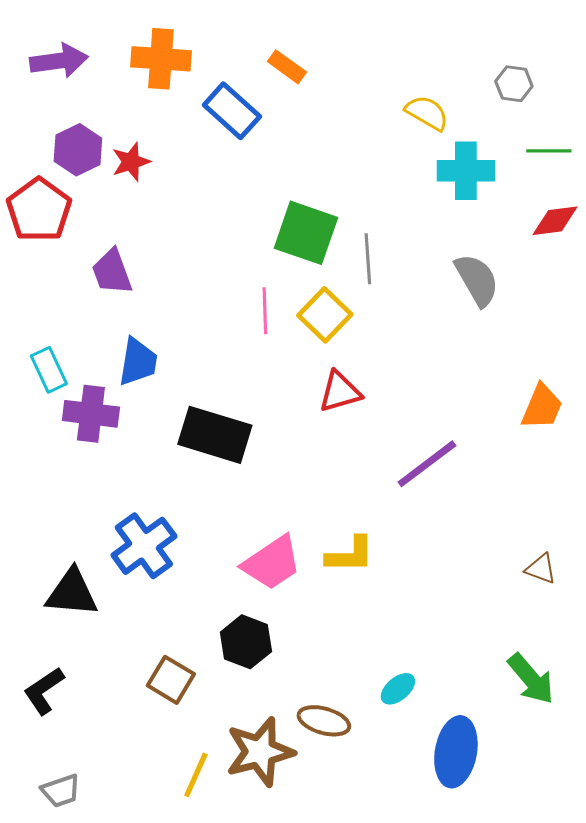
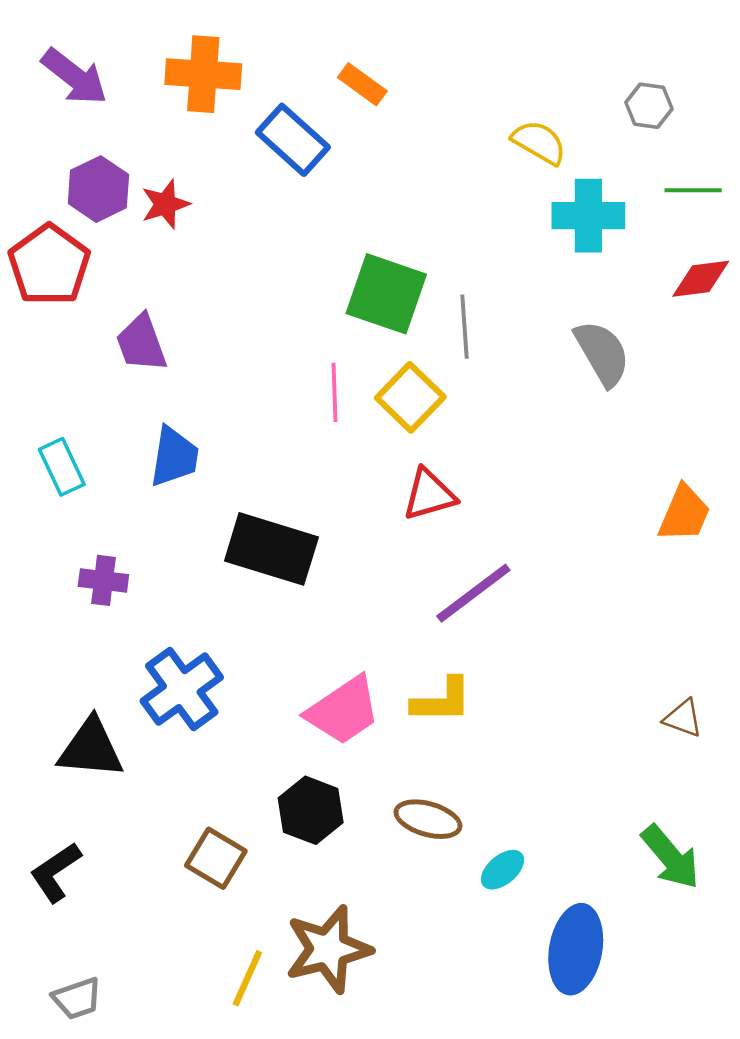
purple arrow: (59, 61) -> (74, 77), turned 46
purple cross: (91, 414) -> (103, 580), moved, size x0.7
purple line: (427, 464) -> (473, 593), moved
brown ellipse: (324, 721) -> (428, 819), moved

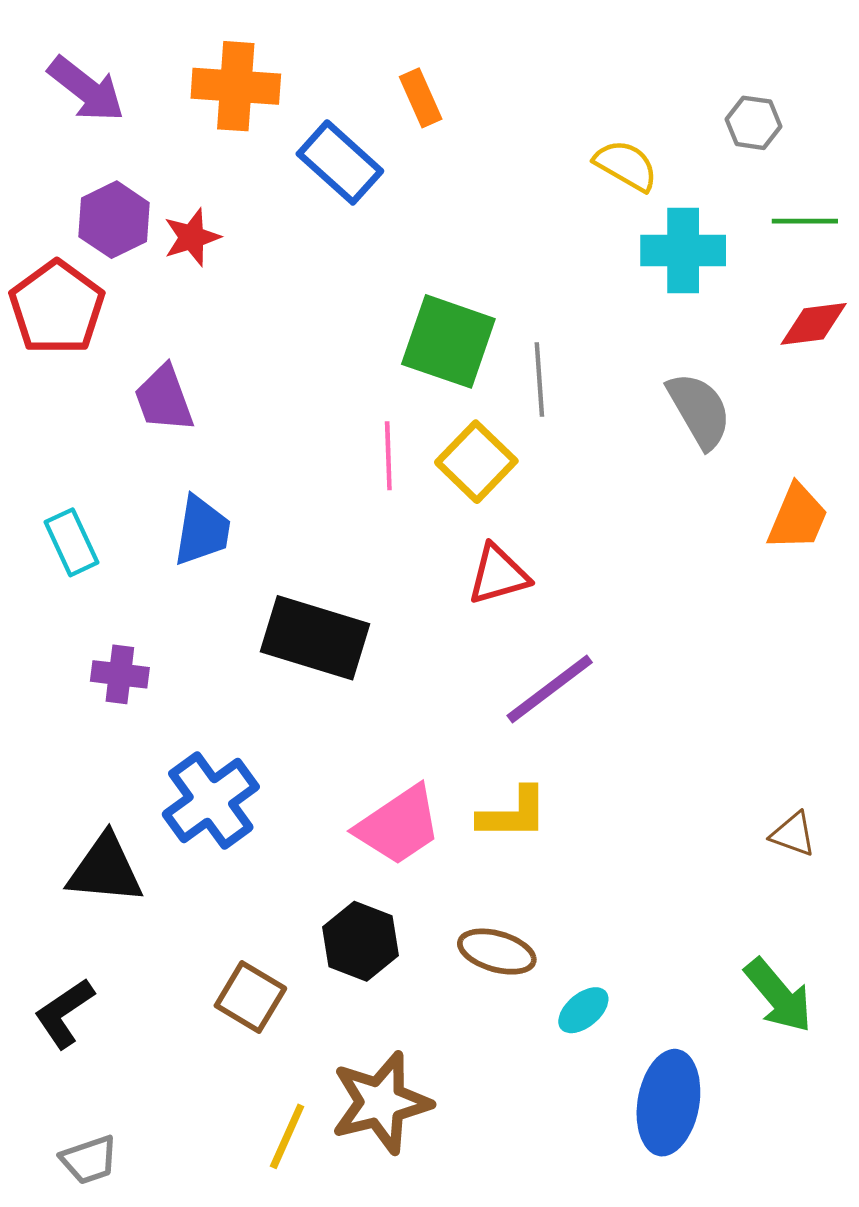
orange rectangle: (362, 84) -> (421, 98), turned 30
orange trapezoid: (684, 514) -> (798, 517), moved

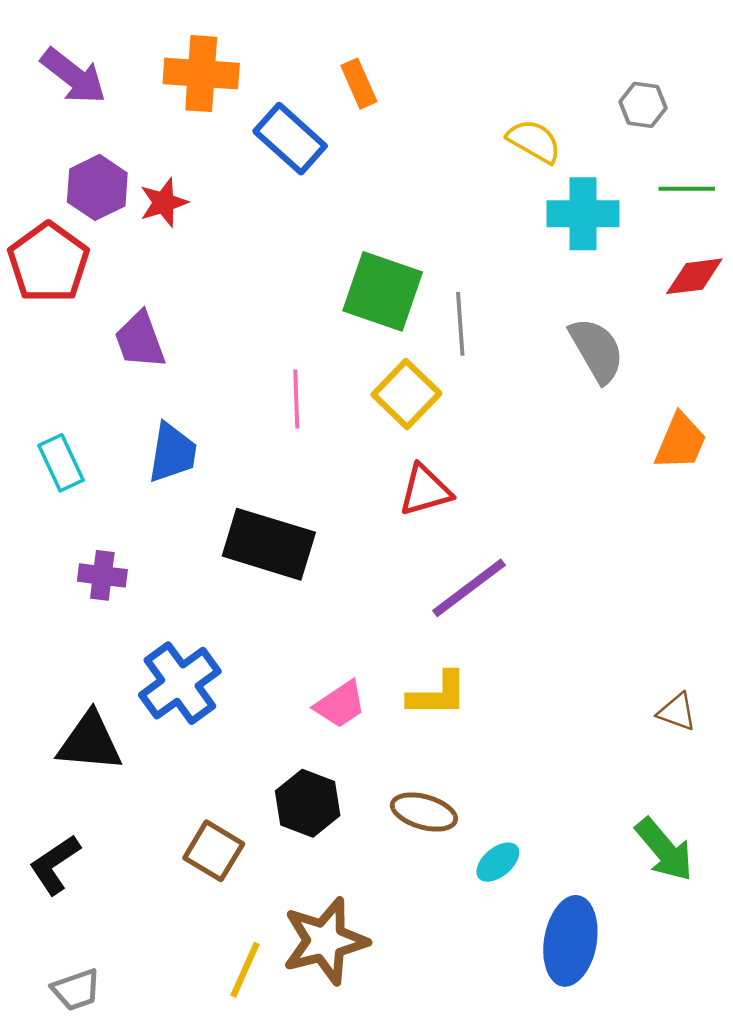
pink line: (388, 456) -> (296, 399), moved
pink trapezoid: (399, 825) -> (340, 704), size x0.7

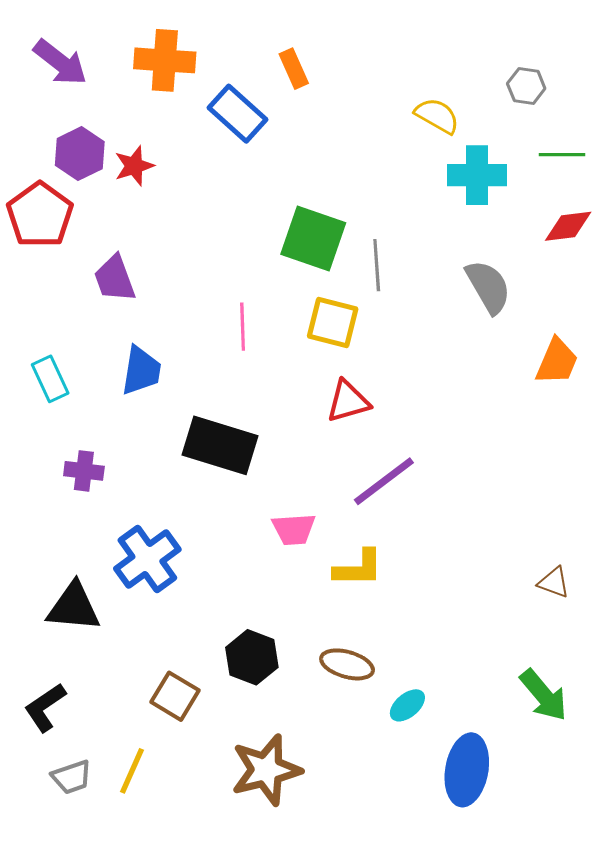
yellow square: (406, 394) -> (333, 322), turned -30
pink trapezoid: (340, 704) -> (294, 529), moved, turned 30
yellow line: (245, 970) -> (132, 771), moved
gray trapezoid: (76, 990) -> (72, 777), moved

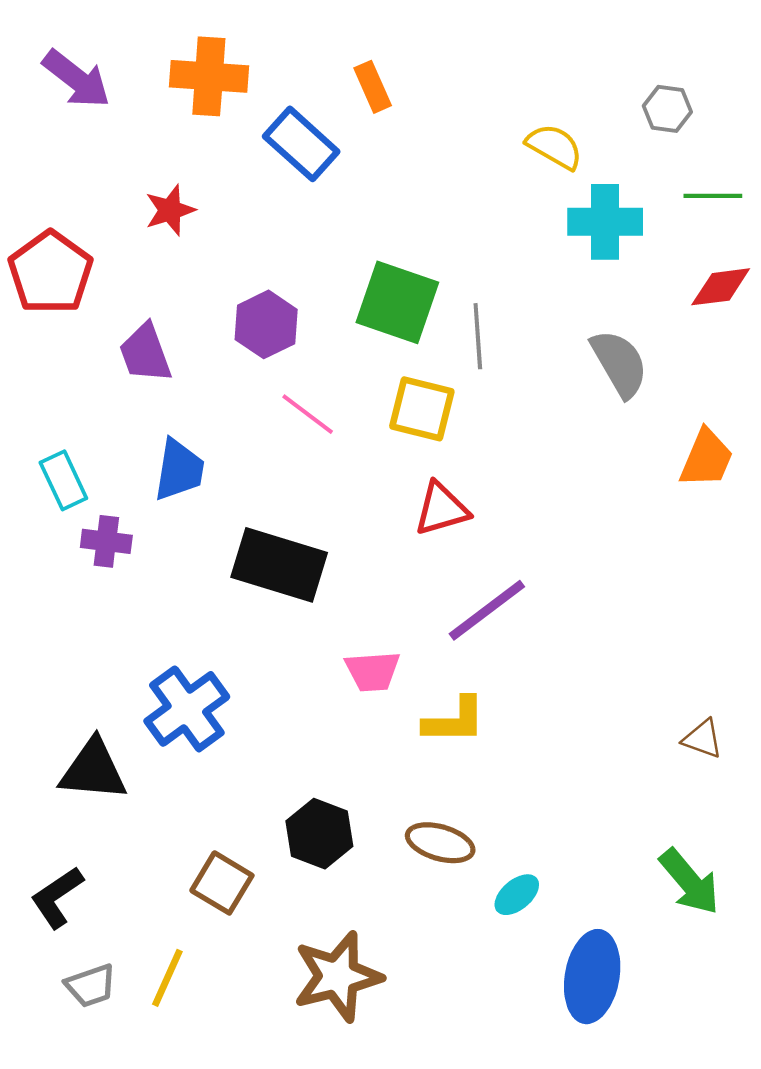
purple hexagon: (80, 154) -> (266, 324), moved
pink line: (243, 327) -> (308, 414), turned -51
purple cross: (84, 471) -> (106, 541), moved

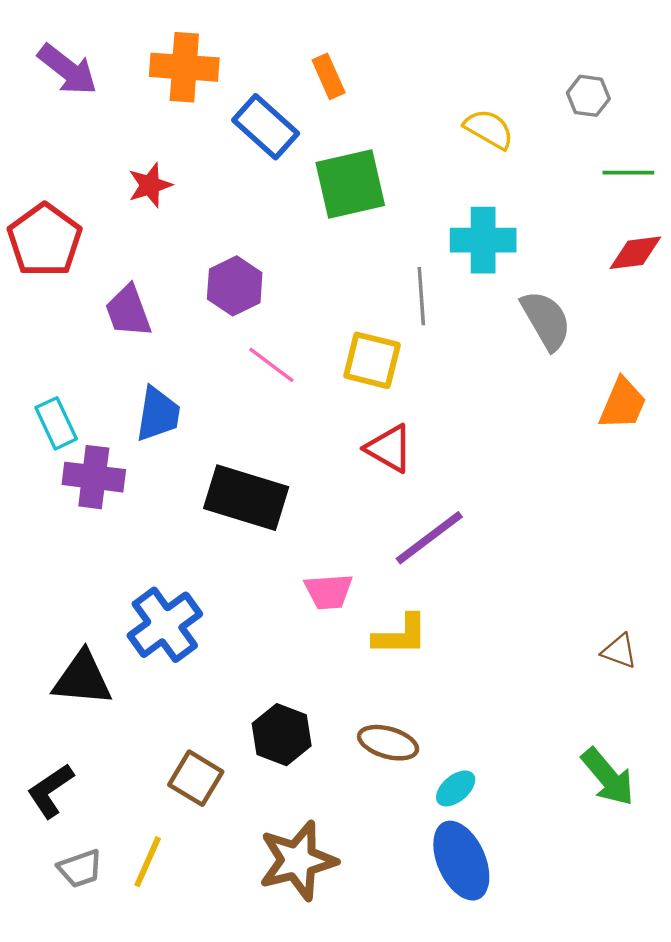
cyan cross: (605, 222) -> (483, 240), moved
green square: (397, 302) -> (350, 184), moved, turned -32
red triangle: (441, 509) -> (389, 448), turned 46
purple cross: (106, 541) -> (94, 477), size x1.4
blue ellipse: (592, 977) -> (461, 861), moved, turned -34

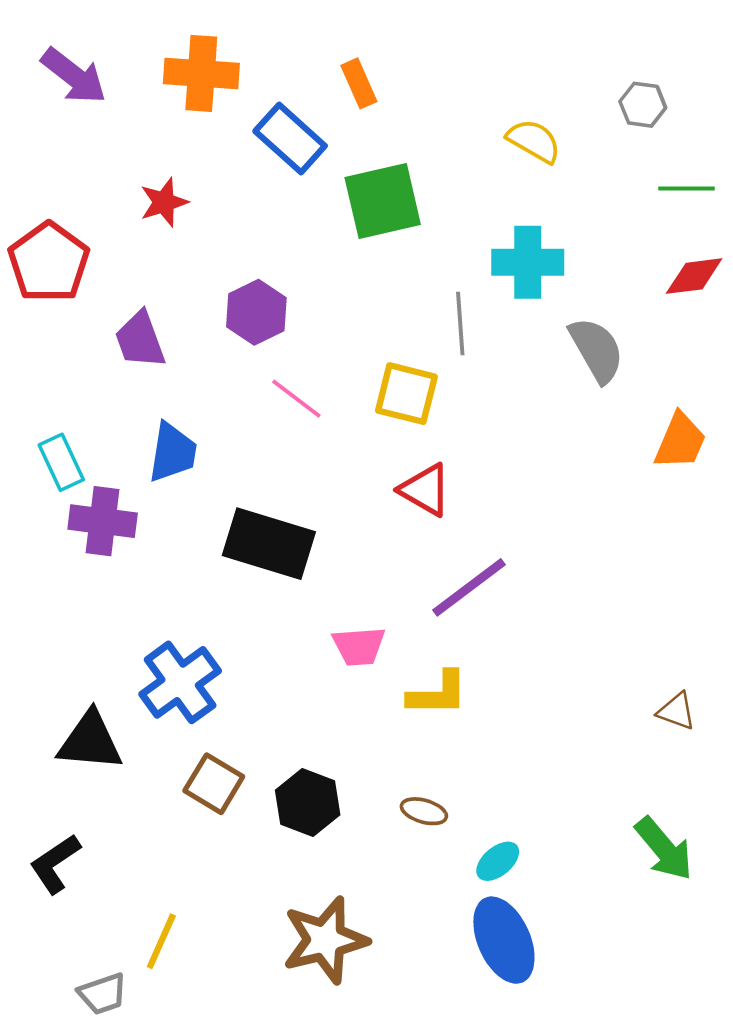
brown ellipse: (388, 743) -> (424, 811), size x0.7
brown square: (196, 778) -> (214, 784), moved
gray trapezoid: (80, 869) -> (103, 994), moved

